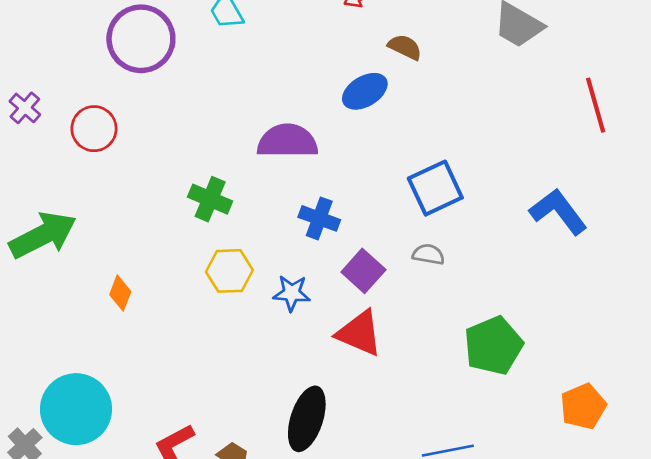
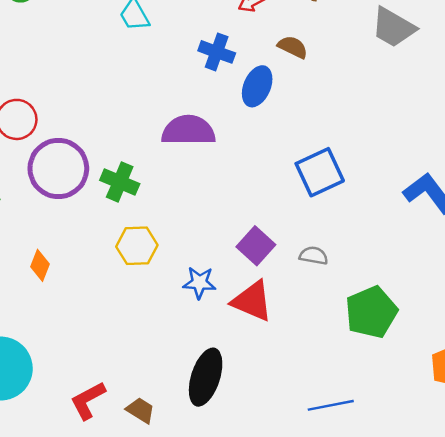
purple circle: (141, 39) -> (58, 168), moved
blue ellipse: (365, 91) -> (257, 86), turned -36
blue cross: (319, 218) -> (217, 52), moved
gray semicircle: (428, 254) -> (314, 256), moved
blue star: (292, 293) -> (199, 283), moved

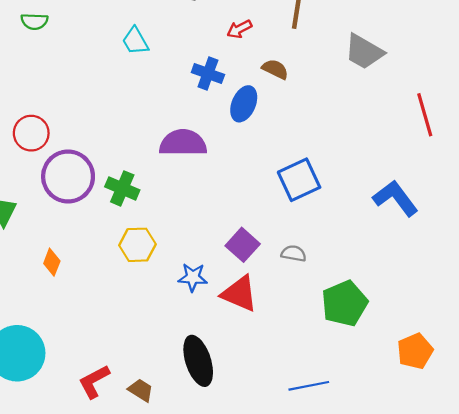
black ellipse: (206, 377) -> (198, 361), turned -36

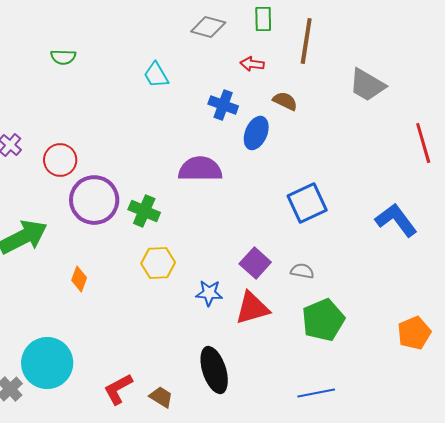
red arrow: (239, 29) -> (252, 64), turned 35
red triangle: (239, 294) -> (252, 308), turned -39
green pentagon: (345, 303) -> (323, 320), moved
orange pentagon: (415, 351) -> (414, 333), moved

